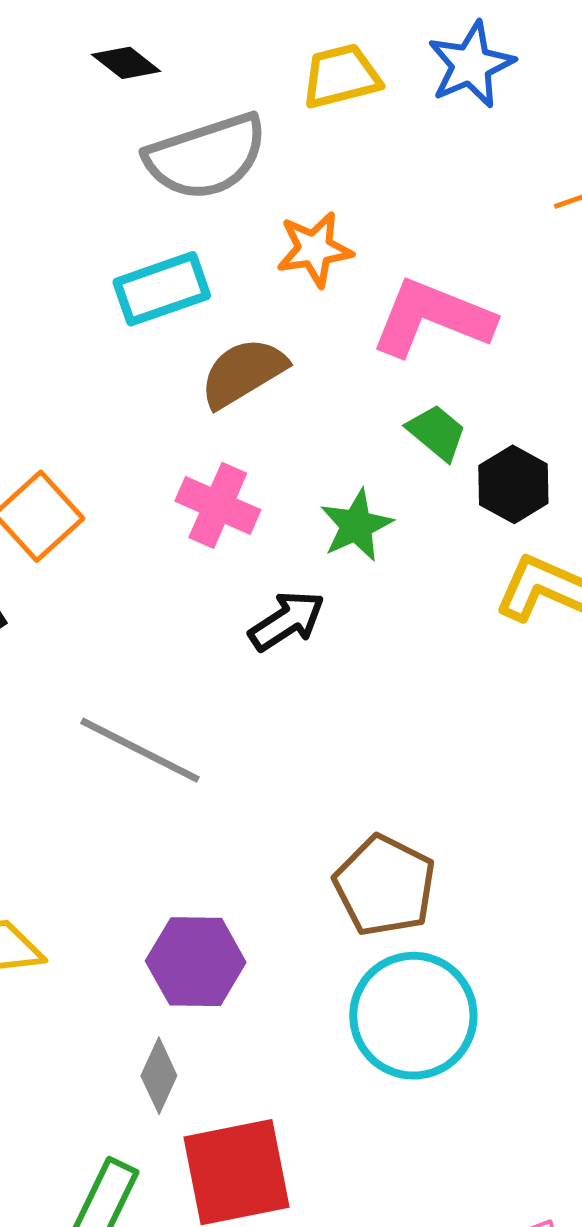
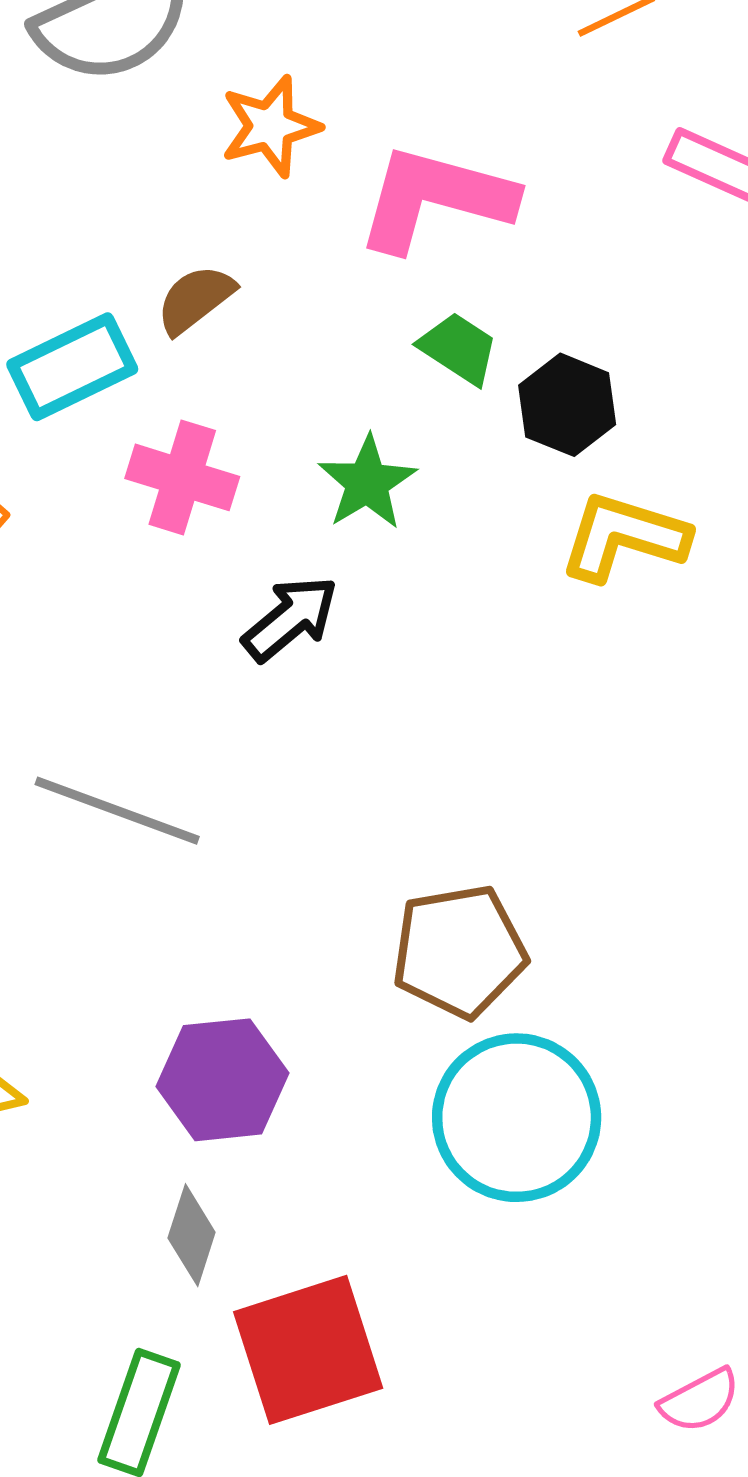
cyan rectangle: (162, 289) -> (72, 367), moved
brown semicircle: (243, 373) -> (195, 299), size x0.7
brown pentagon: (385, 886) -> (459, 951), turned -30

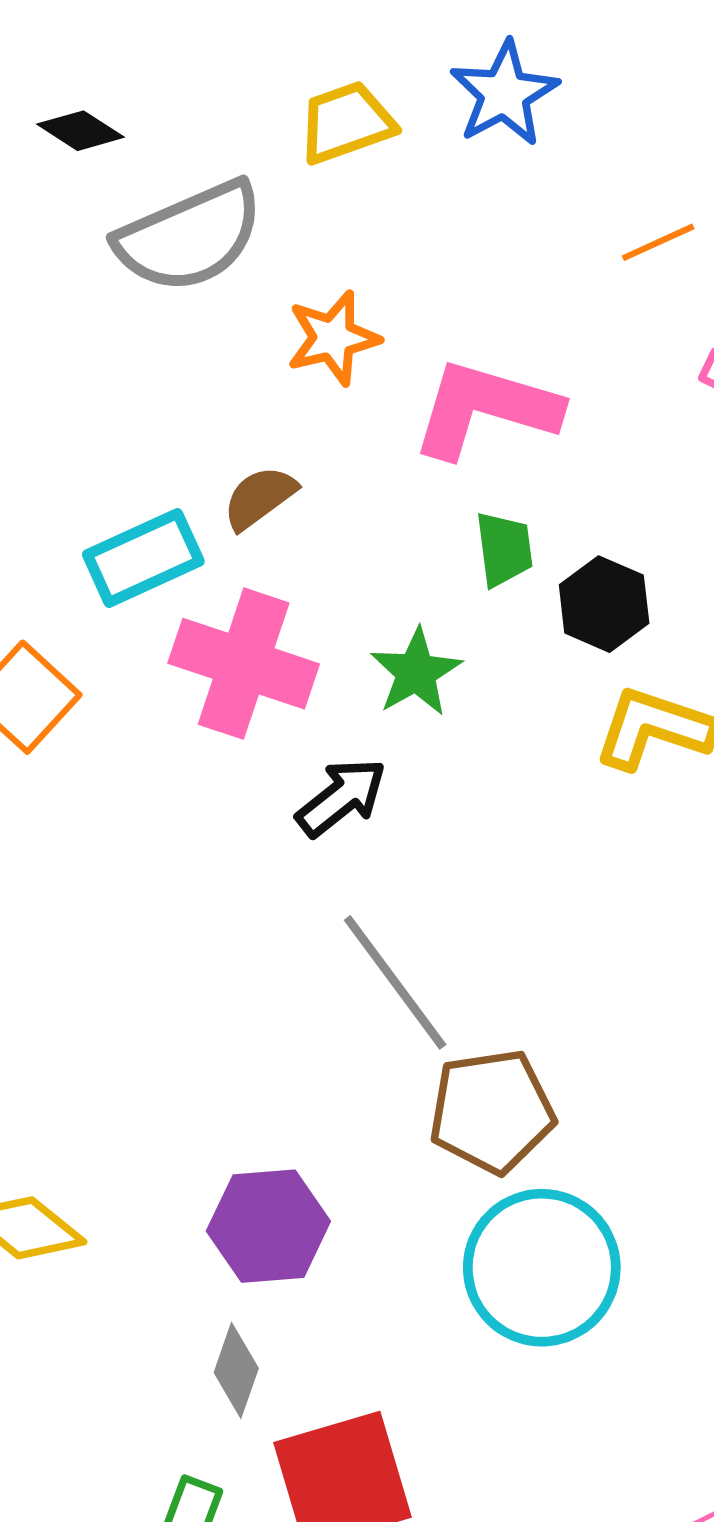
green trapezoid: (459, 348) -> (504, 549), turned 48
pink cross: (182, 477) -> (244, 664), size x1.4
gray line: (117, 811) -> (395, 982), moved, turned 32

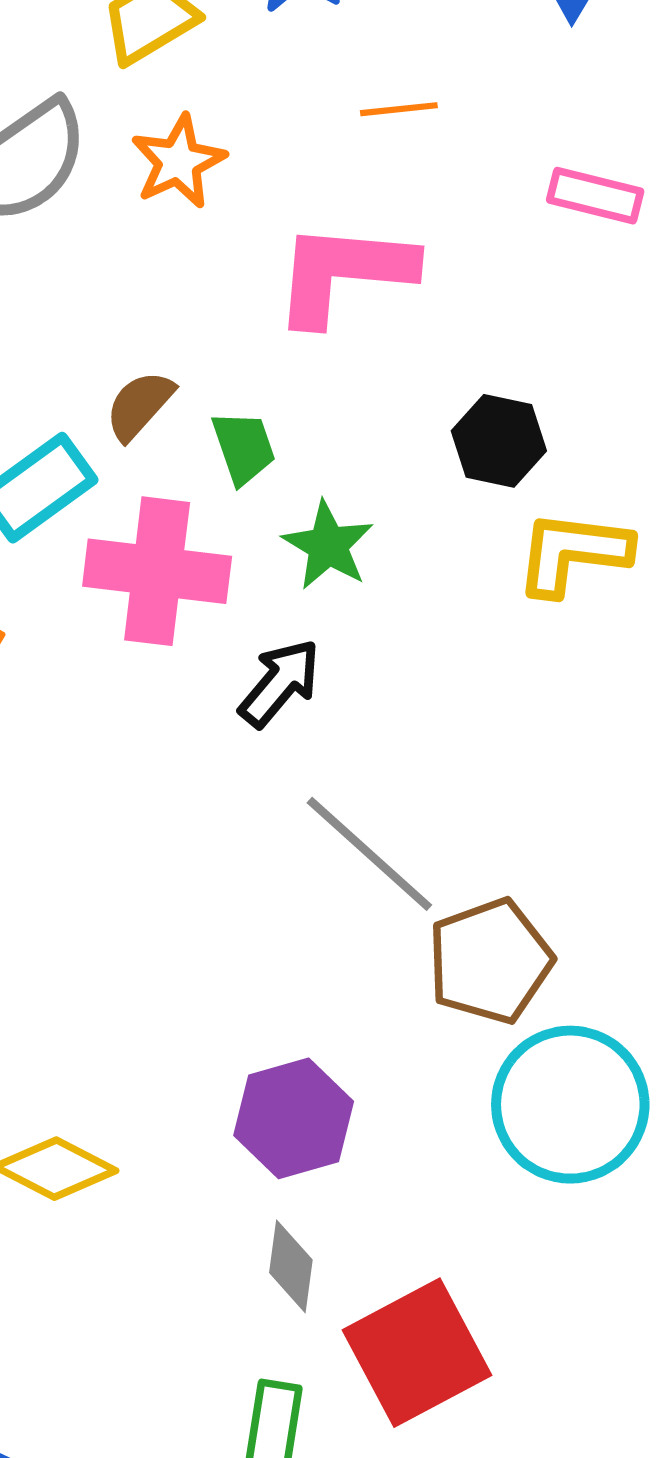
orange line: (658, 242) -> (399, 109), moved, turned 30
orange star: (333, 338) -> (178, 162), moved
green trapezoid: (504, 549) -> (244, 447), moved

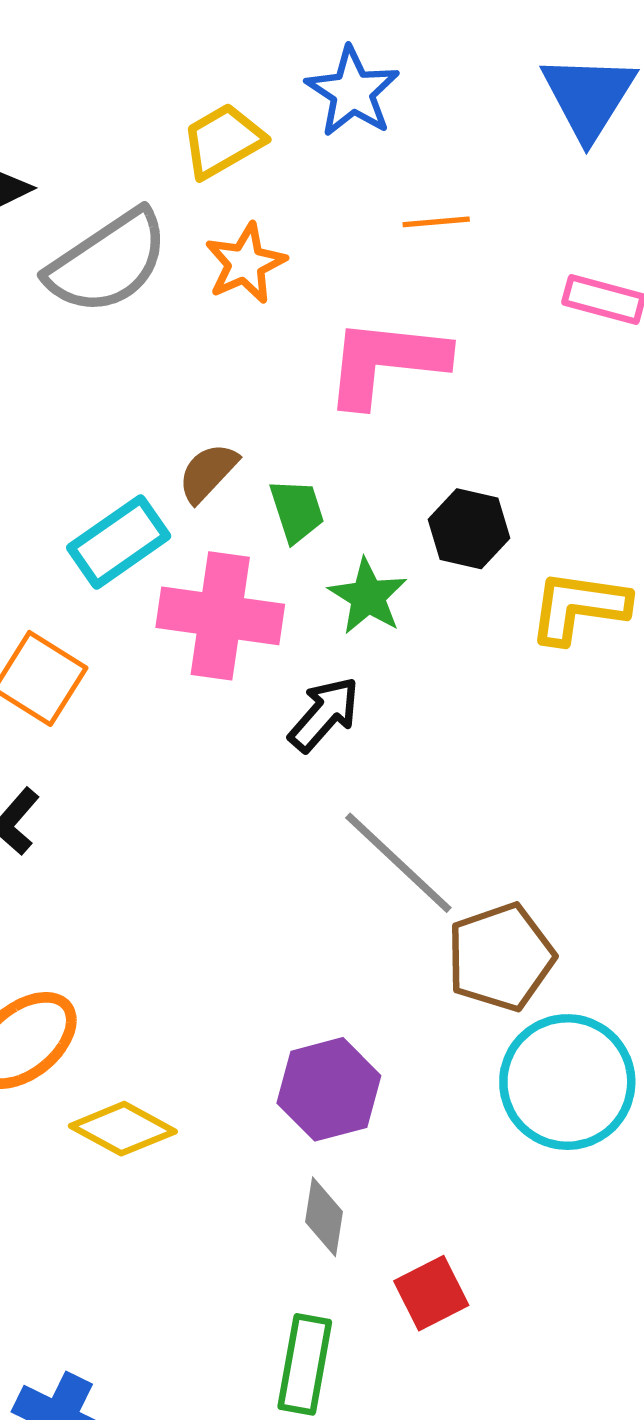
black hexagon: (499, 441) -> (469, 529), moved
red square: (417, 1353) -> (431, 1293), size x0.6

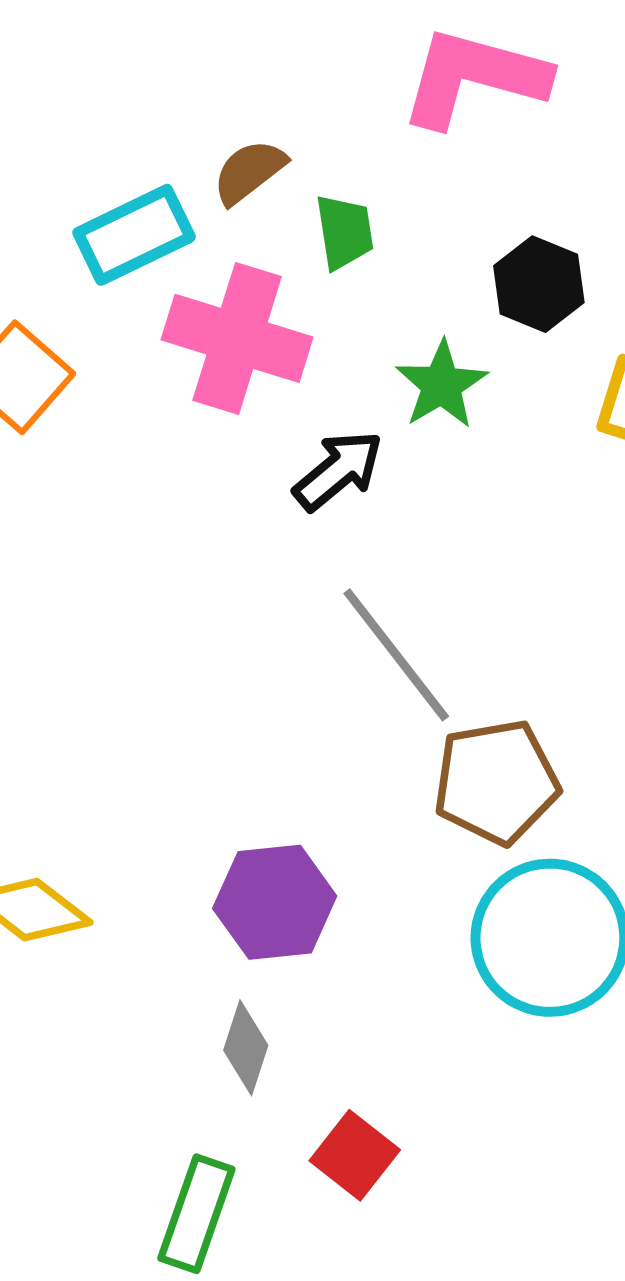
green star: (368, 596) -> (441, 385), moved
red square: (431, 1293) -> (355, 1155), turned -34

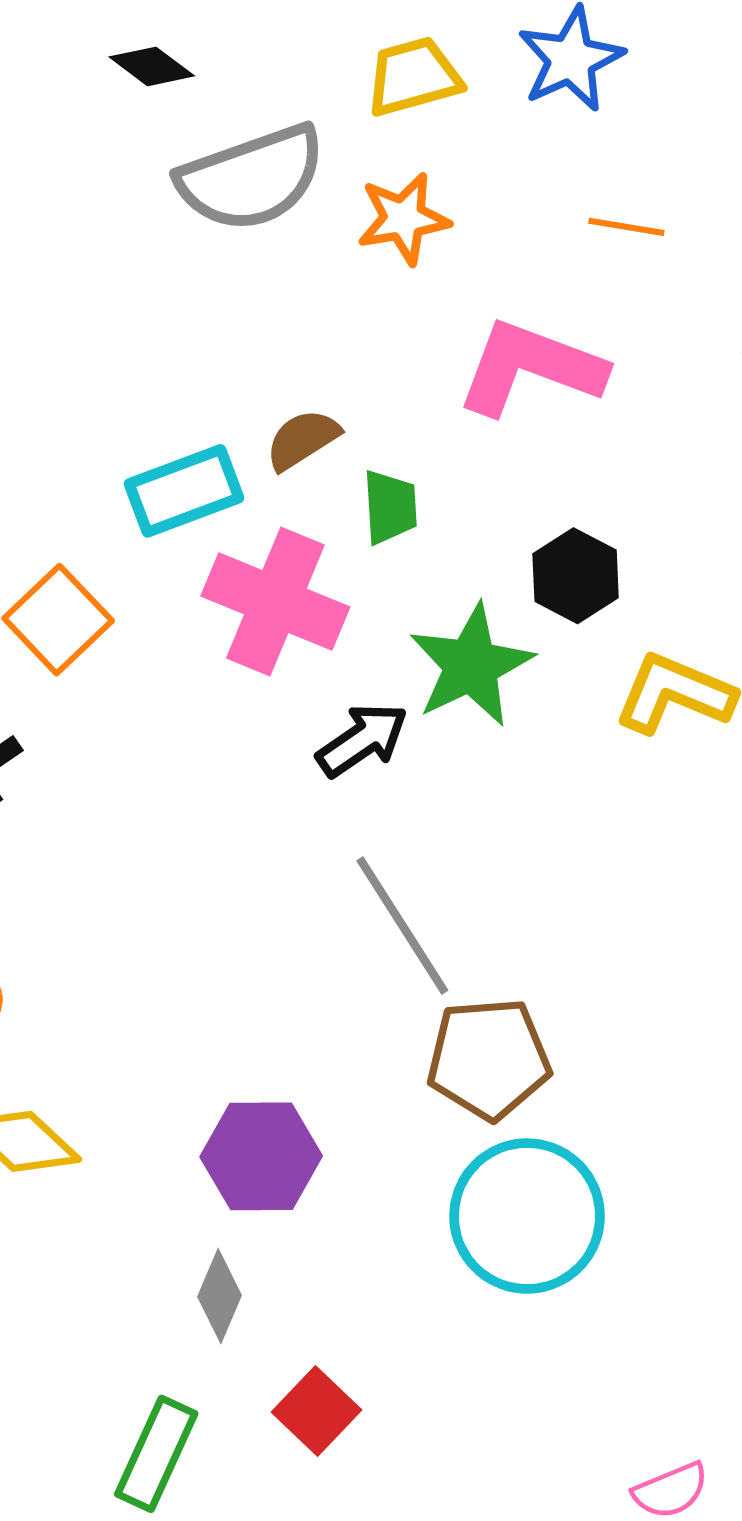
green star: (441, 385) -> (471, 665), size x1.4

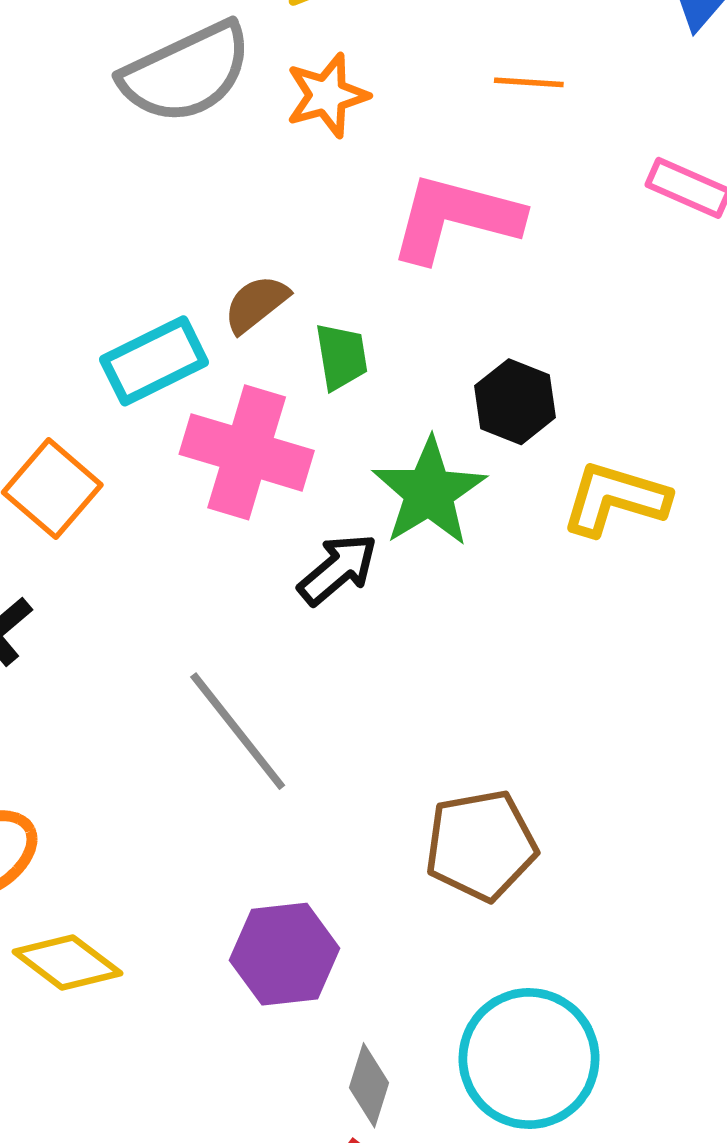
gray line: (402, 925) -> (238, 731), moved
cyan circle: (527, 1216) -> (529, 1059), moved
gray diamond: (219, 1296) -> (369, 1085), moved

